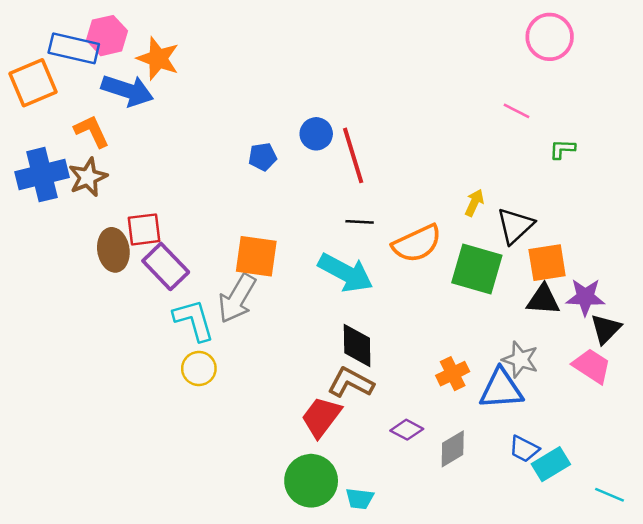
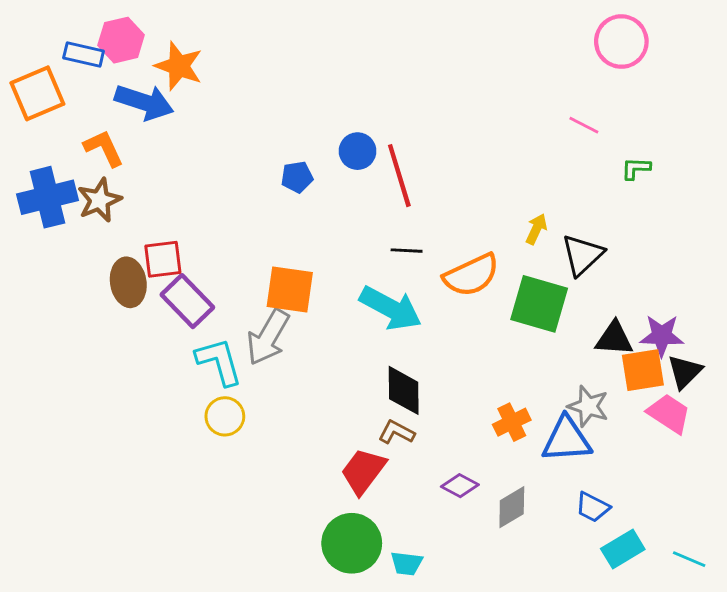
blue rectangle: (74, 48) -> (84, 54), size x0.7
orange square: (547, 263) -> (643, 370), moved
brown L-shape: (351, 383) -> (396, 432), size x0.7
cyan rectangle: (551, 464) -> (623, 549), moved

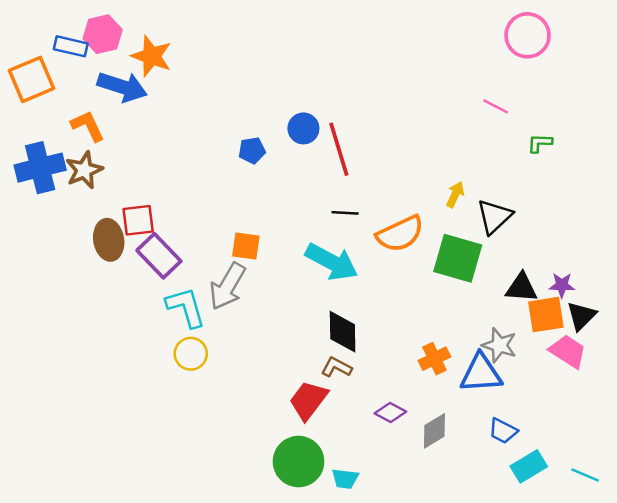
orange square: (290, 289) -> (246, 246), size x0.7
purple star: (662, 336) -> (562, 285), size x0.7

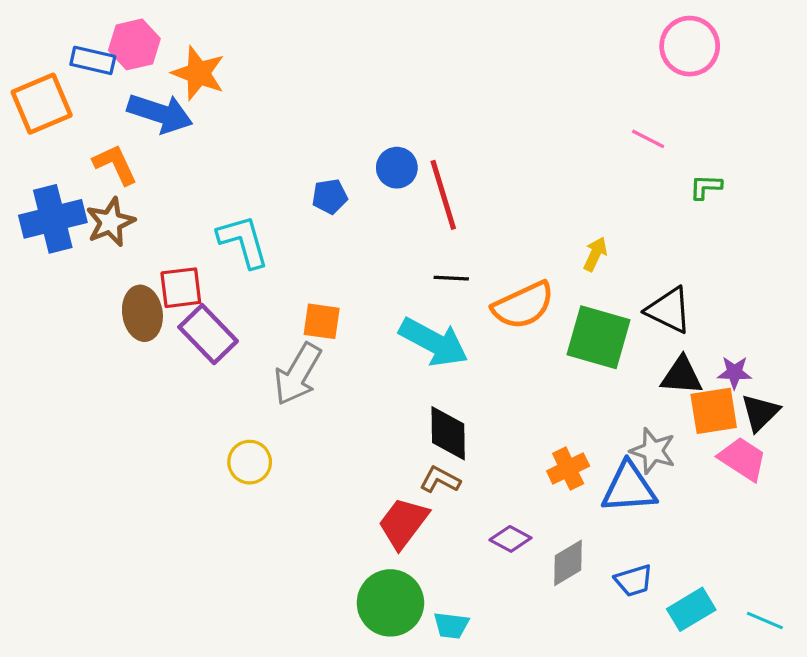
black triangle: (494, 217) -> (669, 310), moved, turned -51
cyan L-shape: (186, 307) -> (243, 241), moved
blue trapezoid: (503, 431) -> (634, 581), moved, turned -44

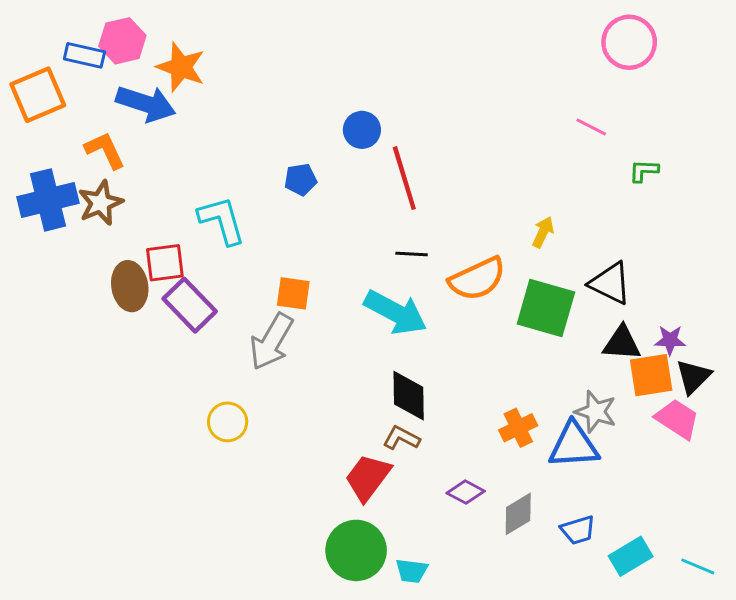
blue circle: (397, 168) -> (362, 130), moved

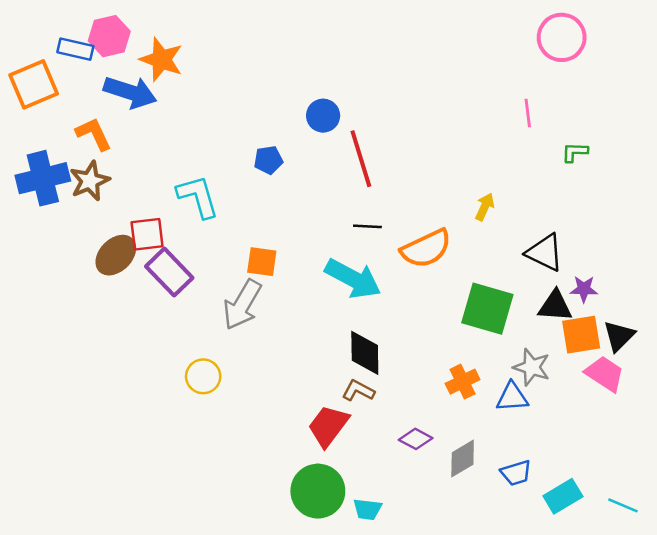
pink line: (591, 127) -> (528, 113), turned 56
brown ellipse: (130, 286) -> (116, 255), turned 54
green square: (546, 308) -> (487, 309), moved
purple star: (670, 340) -> (584, 289), moved
blue triangle: (574, 445) -> (512, 397), size x0.7

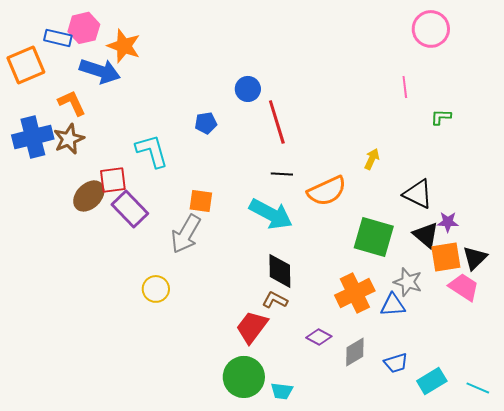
black triangle: (555, 306) -> (426, 235), turned 36
orange cross: (463, 382) -> (355, 293), size x1.5

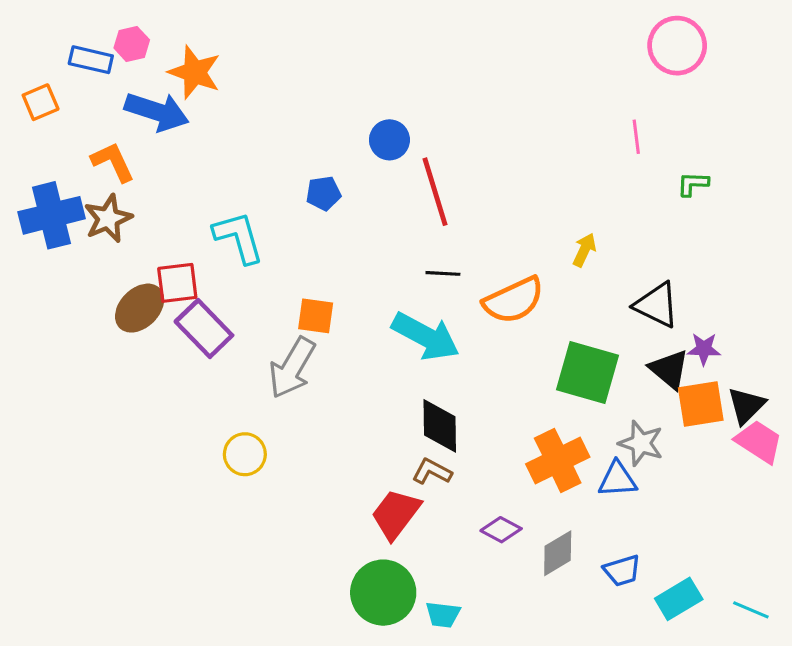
pink hexagon: (84, 28) -> (132, 44), size x0.7
orange square: (26, 65) -> (41, 102), size x0.6
pink trapezoid: (464, 287) -> (759, 442), moved

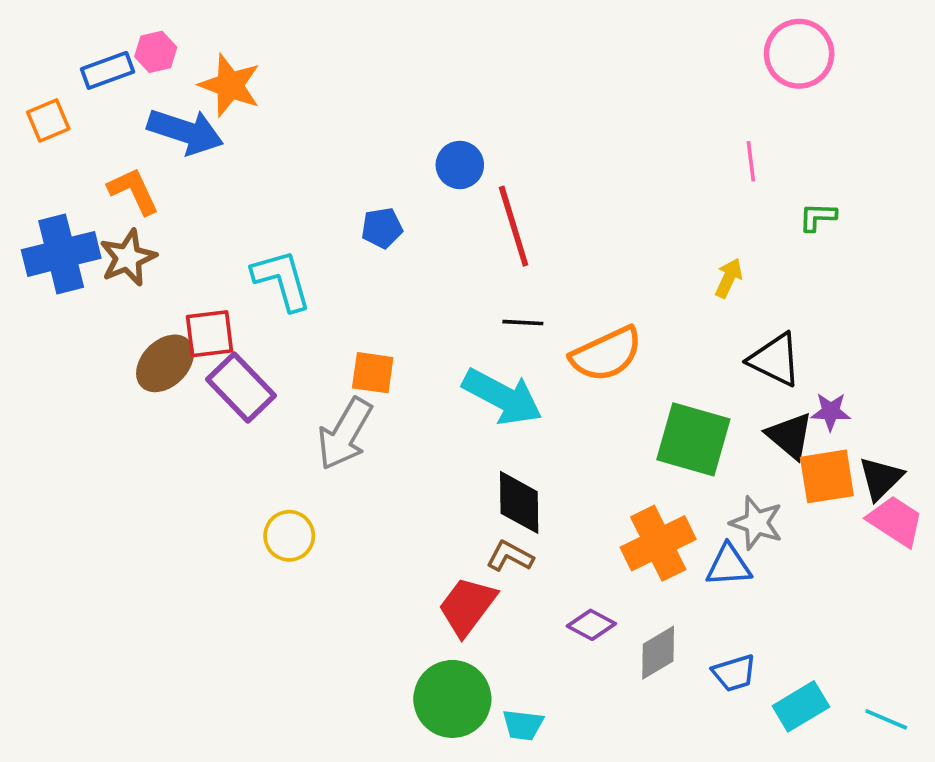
blue rectangle: (91, 60) -> (108, 70), turned -33
yellow arrow: (584, 250) -> (729, 278), moved

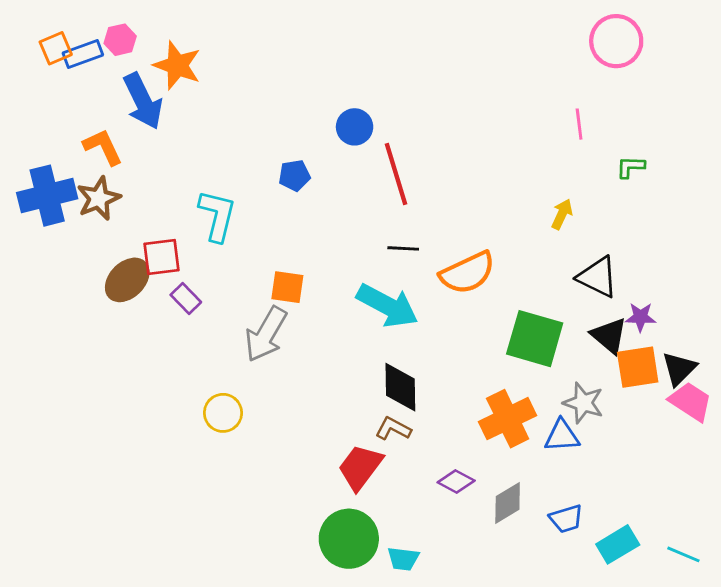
orange square: (48, 120) -> (56, 48), moved
blue arrow: (185, 132) -> (143, 101), turned 46
cyan L-shape: (282, 280) -> (217, 216), turned 30
purple rectangle: (241, 387) -> (186, 298), size x0.6

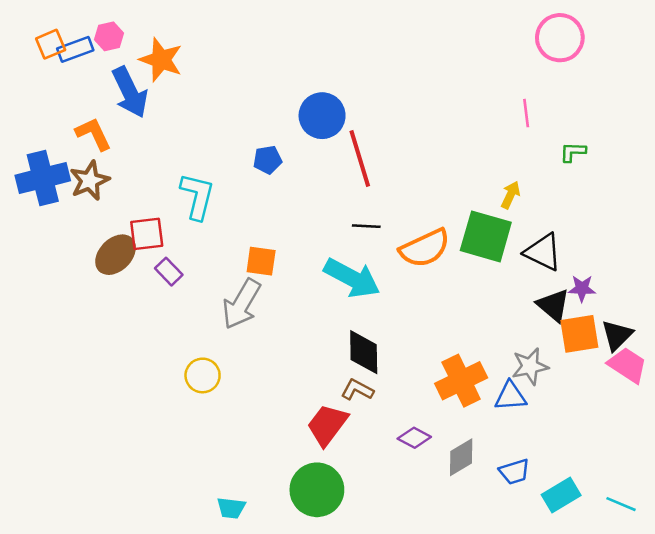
blue circle: (355, 127) -> (322, 116), size x1.4
green square: (535, 339) -> (486, 236), moved
gray star: (583, 403) -> (530, 366), turned -30
cyan trapezoid: (403, 559) -> (231, 508), moved

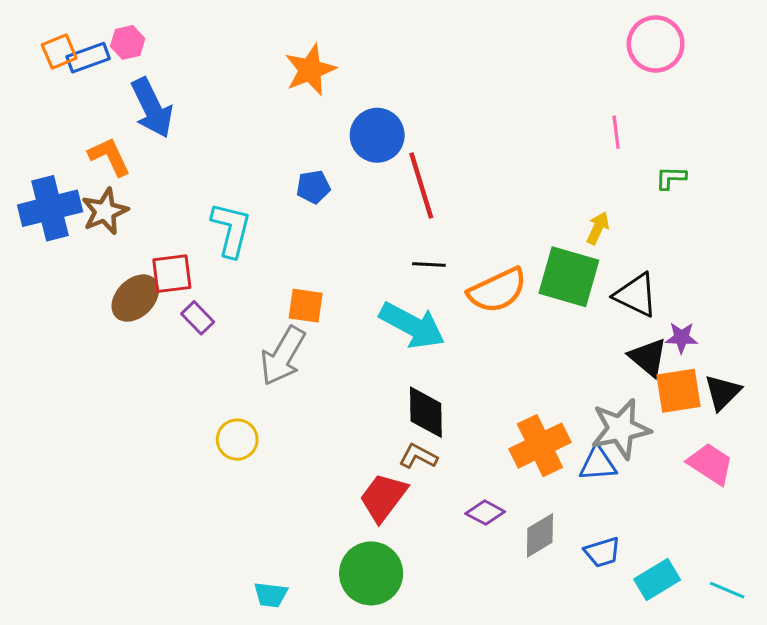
orange star: (161, 60) -> (310, 70), moved, turned 30
pink trapezoid: (627, 365) -> (710, 464), moved
gray star: (530, 366) -> (621, 429), size x1.4

